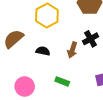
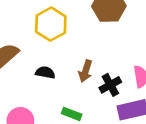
black cross: (91, 39) -> (110, 85), moved

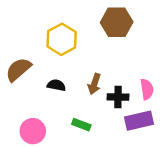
black cross: (110, 85) -> (118, 97), turned 30

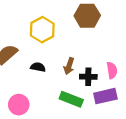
green rectangle: (81, 125) -> (71, 99), moved, size x1.5

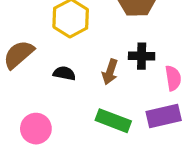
black cross: (88, 77) -> (142, 56), moved

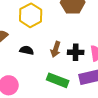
black cross: (142, 56) -> (76, 52), moved

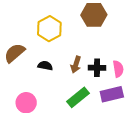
green rectangle: (58, 80) -> (78, 97), turned -60

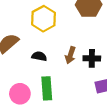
green rectangle: (78, 97) -> (47, 88), moved, turned -55

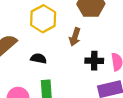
brown arrow: (70, 55) -> (75, 37), moved

